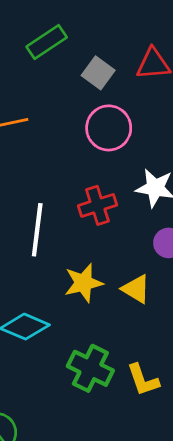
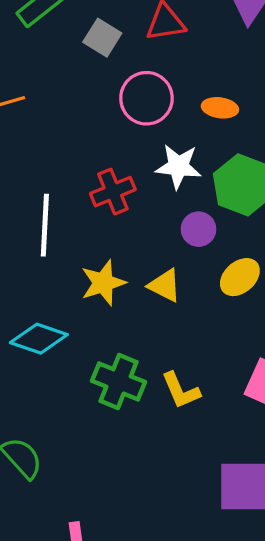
pink circle: (109, 128) -> (146, 98), moved

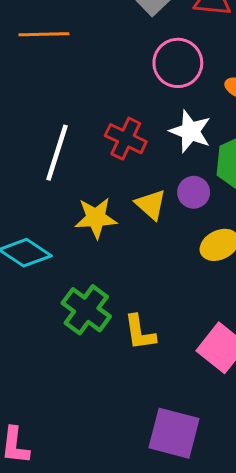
red cross: (113, 192) -> (126, 139), turned 33
yellow triangle: (165, 285) -> (151, 205), moved

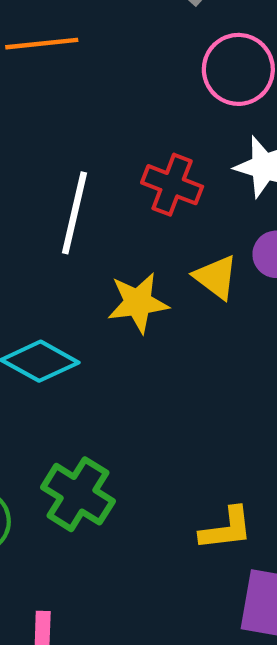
green cross: (86, 310) -> (78, 494), moved
yellow L-shape: (140, 332) -> (226, 529), moved, turned -84

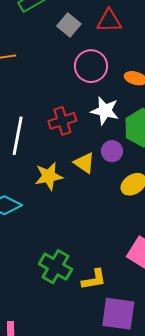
red cross: (172, 185) -> (62, 121), turned -36
green cross: (78, 494) -> (56, 267), moved

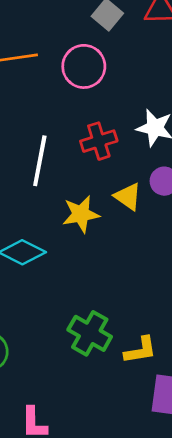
pink circle: (91, 66) -> (84, 66), moved

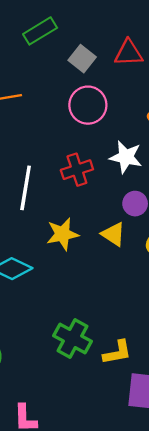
pink circle: (84, 66) -> (88, 105), moved
yellow triangle: (128, 197) -> (113, 234), moved

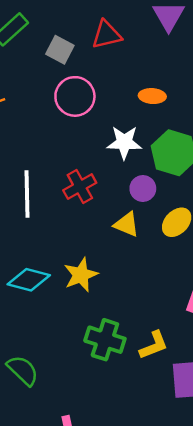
red cross: (77, 170) -> (80, 187), moved
yellow star: (63, 234) -> (81, 275), moved

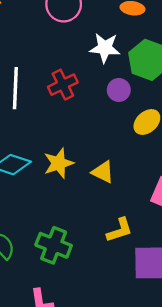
yellow triangle: (127, 224) -> (103, 172), moved
green cross: (105, 340) -> (54, 245), moved

